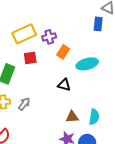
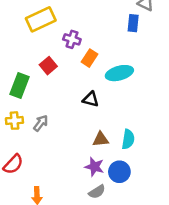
yellow rectangle: (24, 34) -> (41, 19), moved
purple cross: (49, 37) -> (72, 39), turned 32
red square: (30, 58) -> (48, 66), turned -32

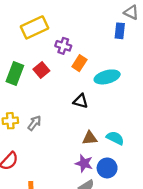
green rectangle: (19, 86) -> (15, 73), moved
cyan semicircle: (128, 139) -> (115, 138), turned -72

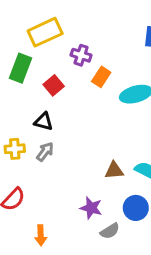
green rectangle: (15, 73) -> (21, 68), moved
black triangle: (81, 101) -> (44, 121), moved
purple star: (84, 163) -> (91, 208), moved

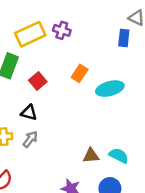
purple cross: (81, 55) -> (62, 30), moved

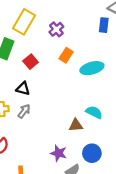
purple cross: (62, 30) -> (56, 29), moved, turned 32
yellow rectangle: (30, 34) -> (24, 22), turned -35
cyan semicircle: (119, 156) -> (94, 112), moved

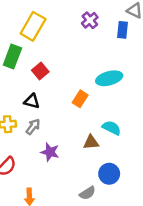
purple cross: (56, 29) -> (90, 20), moved
orange rectangle: (66, 55) -> (80, 99), moved
purple star: (59, 153) -> (50, 152), moved

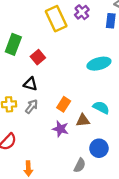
yellow rectangle: (33, 26) -> (56, 19), moved, turned -55
orange rectangle: (80, 99) -> (64, 104), moved
purple star: (50, 152) -> (60, 129), moved
gray semicircle: (87, 193) -> (80, 165), turned -32

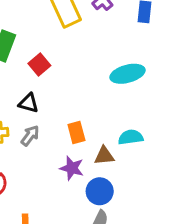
orange rectangle: (64, 104) -> (76, 133), turned -48
cyan semicircle: (101, 108) -> (131, 137), turned -35
blue circle: (99, 148) -> (100, 191), moved

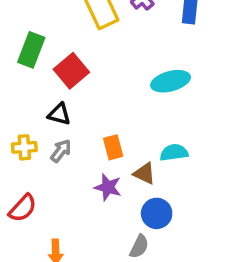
red square: (39, 64) -> (71, 71), size x1.4
brown triangle: (104, 156) -> (144, 173), turned 30
blue circle: (100, 191) -> (157, 213), moved

